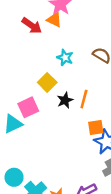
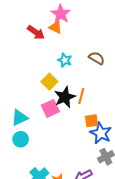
black star: (65, 100) -> (65, 97), size x1.5
pink square: (28, 107) -> (50, 108), moved
cyan circle: (14, 177) -> (21, 139), moved

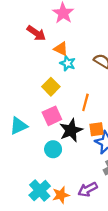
orange triangle: (56, 27) -> (61, 49), moved
black star: (65, 97) -> (71, 130), moved
cyan circle: (21, 139) -> (53, 149), moved

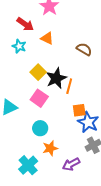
cyan star: (68, 63) -> (19, 46), moved
pink square: (52, 116) -> (39, 98), turned -30
black star: (71, 130) -> (56, 78), moved
orange star: (61, 195) -> (50, 148), moved

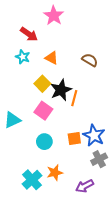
orange triangle: (47, 38) -> (52, 58), moved
orange square: (79, 110) -> (74, 138), moved
orange star: (50, 148) -> (55, 173), moved
purple arrow: (71, 164) -> (85, 186), moved

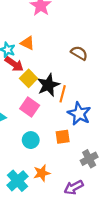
red arrow: (29, 34) -> (14, 64), moved
orange triangle: (52, 58) -> (27, 43), moved
blue star: (94, 135) -> (79, 114), moved

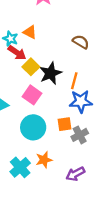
orange line: (63, 94) -> (74, 81), moved
blue star: (79, 114) -> (81, 101), turned -30
cyan circle: (31, 140) -> (33, 127), size x1.5
gray cross: (89, 159) -> (80, 135), moved

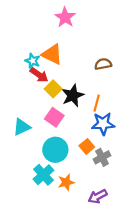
orange triangle: (30, 32) -> (52, 54), size x1.5
brown semicircle: (81, 42) -> (103, 64), turned -42
orange square: (65, 124) -> (87, 146), turned -32
cyan cross: (20, 167) -> (43, 175), moved

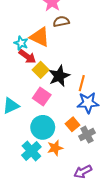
brown semicircle: (103, 64) -> (61, 21), moved
orange star: (66, 182) -> (55, 148), moved

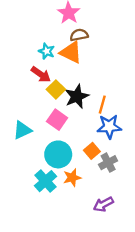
orange triangle: (40, 37) -> (71, 52), moved
cyan star: (21, 43) -> (47, 51), moved

